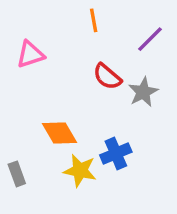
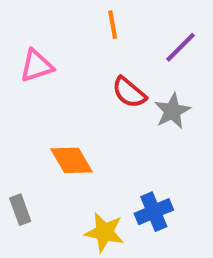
blue cross: (116, 153) -> (154, 212), moved
yellow star: (80, 171) -> (104, 232), moved

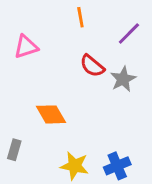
gray rectangle: (20, 210) -> (14, 150), turned 36
blue cross: (154, 212) -> (117, 166), moved

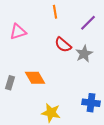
gray rectangle: (14, 150) -> (10, 83), moved
blue cross: (117, 166) -> (91, 103), moved, turned 30

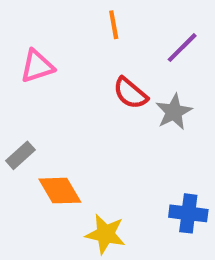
orange diamond: (35, 78) -> (60, 191), moved
gray rectangle: (10, 83) -> (20, 155), moved, turned 32

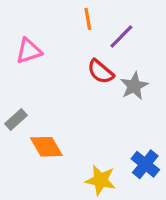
purple line: (182, 48) -> (121, 36), moved
blue cross: (188, 213) -> (145, 164), turned 32
yellow star: (105, 234) -> (101, 180), moved

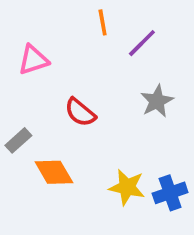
red semicircle: (101, 72) -> (80, 112), moved
blue cross: (145, 164) -> (170, 193), turned 32
yellow star: (101, 180) -> (127, 187), moved

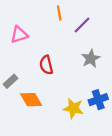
red semicircle: (80, 112) -> (46, 65), turned 36
blue cross: (170, 193) -> (98, 100), moved

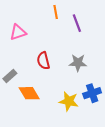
purple line: (82, 25) -> (77, 23), turned -66
gray star: (91, 58) -> (78, 63), moved, turned 30

